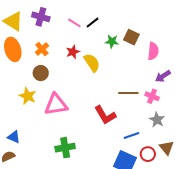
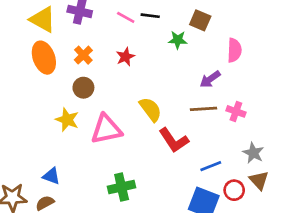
black line: (93, 23) -> (150, 16), turned 48
brown square: (131, 37) -> (200, 20), moved
yellow semicircle: (92, 63) -> (150, 109), moved
purple arrow: (163, 76) -> (210, 79), moved
gray star: (157, 120) -> (253, 153), moved

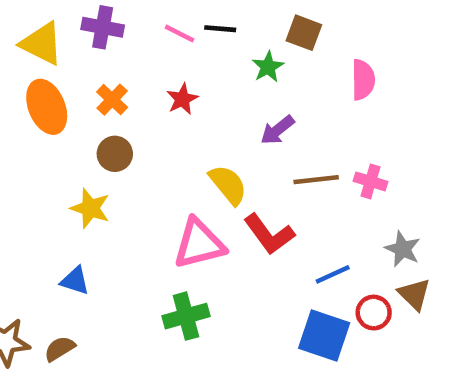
green star: (178, 40) -> (268, 67), turned -30
purple arrow: (210, 79) -> (277, 130), moved
pink triangle: (106, 129) -> (199, 244), moved
blue triangle: (51, 176) -> (75, 281), moved

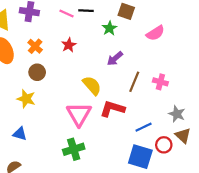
pink semicircle: (363, 80) -> (155, 33), turned 60
brown line: (316, 180) -> (134, 82), turned -60
red L-shape: (269, 234) -> (112, 109), turned 145
pink triangle: (199, 244) -> (79, 114), turned -44

